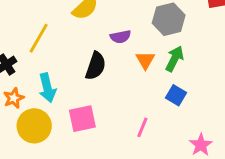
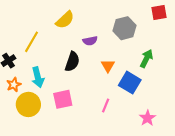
green arrow: (175, 59) -> (146, 59), moved
orange triangle: (145, 60) -> (108, 66), moved
blue square: (176, 95) -> (130, 83), size x1.5

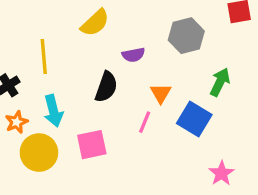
yellow line: (32, 42) -> (44, 56), turned -35
pink line: (106, 106) -> (145, 122), moved

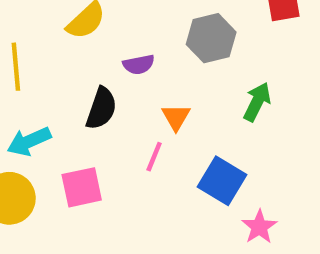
cyan arrow: (53, 111) -> (29, 141), turned 80
blue square: (194, 119) -> (222, 181), moved

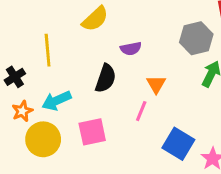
gray hexagon: (211, 38) -> (196, 38), moved
blue square: (222, 181) -> (178, 144), moved

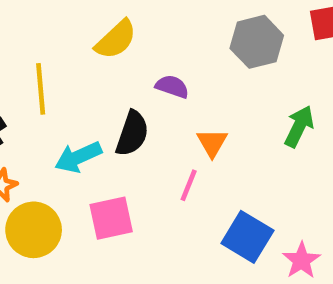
gray hexagon: (196, 38) -> (257, 42), moved
purple semicircle: (131, 49) -> (172, 86), turned -150
cyan arrow: (56, 101) -> (78, 157), moved

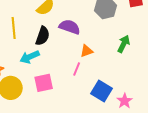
purple semicircle: (172, 86) -> (70, 27), size x1.5
black semicircle: (132, 133) -> (43, 36), moved
orange triangle: (212, 143) -> (87, 51), turned 40

